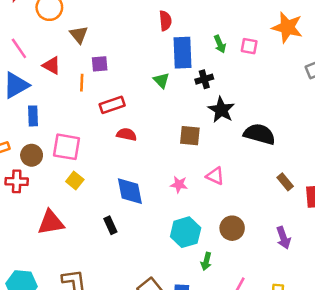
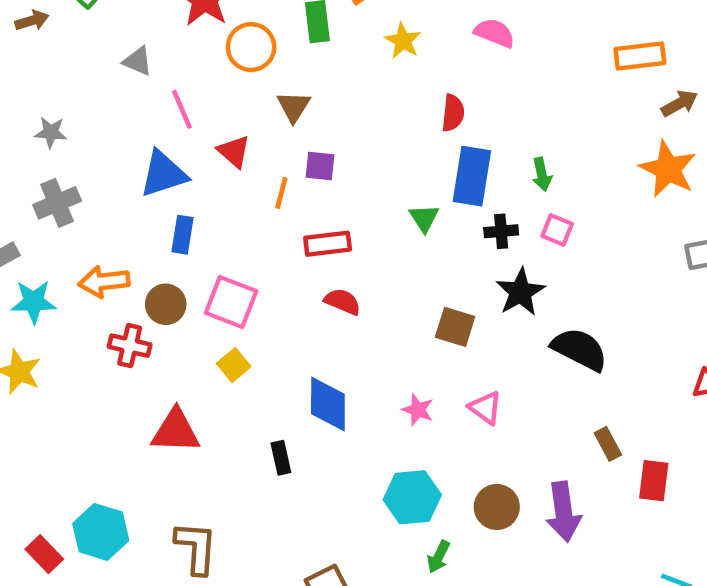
pink square: (249, 46) -> (557, 230), moved
purple arrow: (283, 238) -> (563, 512), moved, size x1.4

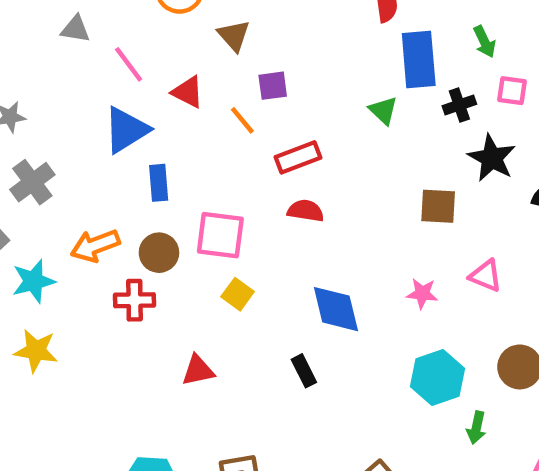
orange line: (281, 193) -> (242, 120), turned -40
red semicircle: (343, 302) -> (306, 211), moved
red triangle: (176, 431) -> (198, 370), size x0.7

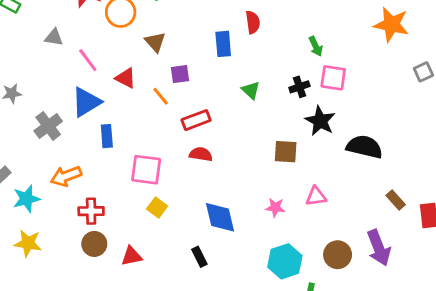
blue rectangle: (419, 60) -> (223, 44), moved, size x0.7
pink square: (512, 91) -> (333, 78), size x1.4
gray cross: (32, 182) -> (48, 126), moved
brown circle: (159, 253) -> (94, 244), moved
pink triangle: (486, 276) -> (316, 196), turned -30

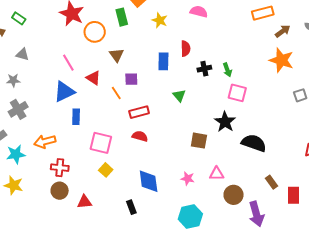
gray triangle: (54, 37) -> (22, 54), moved
black cross: (299, 87) -> (204, 69), moved
gray cross: (48, 126) -> (18, 109), moved
brown circle: (338, 255) -> (234, 195), moved

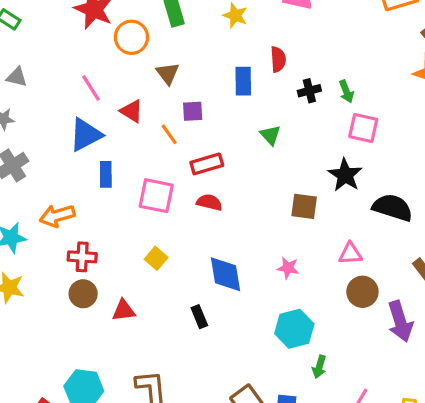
pink square: (101, 143) -> (156, 196), moved
pink triangle: (217, 174) -> (350, 254), moved

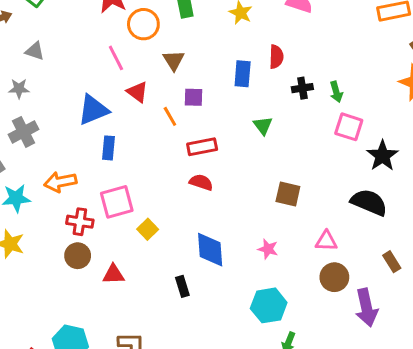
pink line: (91, 88) -> (116, 58), moved
black star: (345, 175) -> (382, 156), moved
pink square: (156, 196) -> (117, 202), moved, turned -32

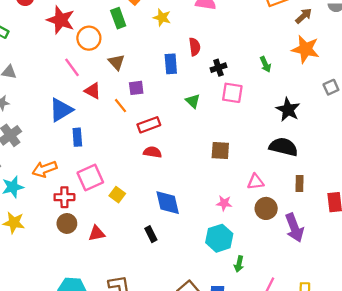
green arrow: (336, 92) -> (265, 64), moved
pink square: (349, 127) -> (232, 93), moved
pink star: (268, 249) -> (224, 203), moved
brown rectangle: (392, 262) -> (300, 183), moved, turned 42

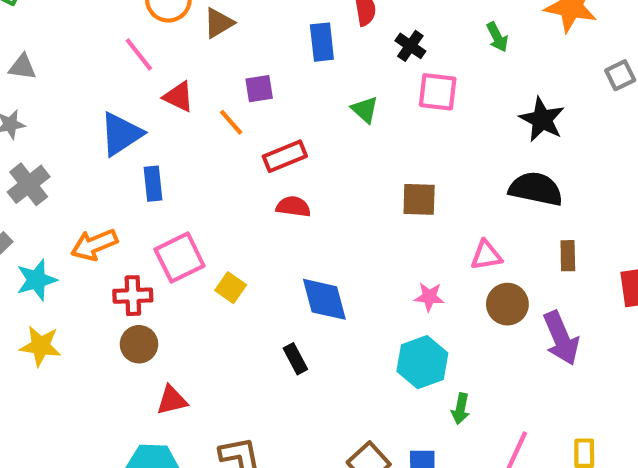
brown triangle: (116, 62) -> (219, 23), moved, turned 42
black cross: (218, 68) -> (410, 46), turned -35
red triangle: (97, 233) -> (172, 400), moved

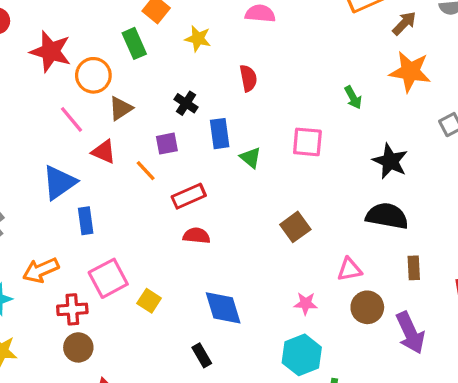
brown triangle: (219, 23) -> (121, 108), moved
blue rectangle: (322, 42) -> (220, 134), moved
black cross: (410, 46) -> (186, 103), moved
brown square: (419, 199) -> (295, 227), turned -36

